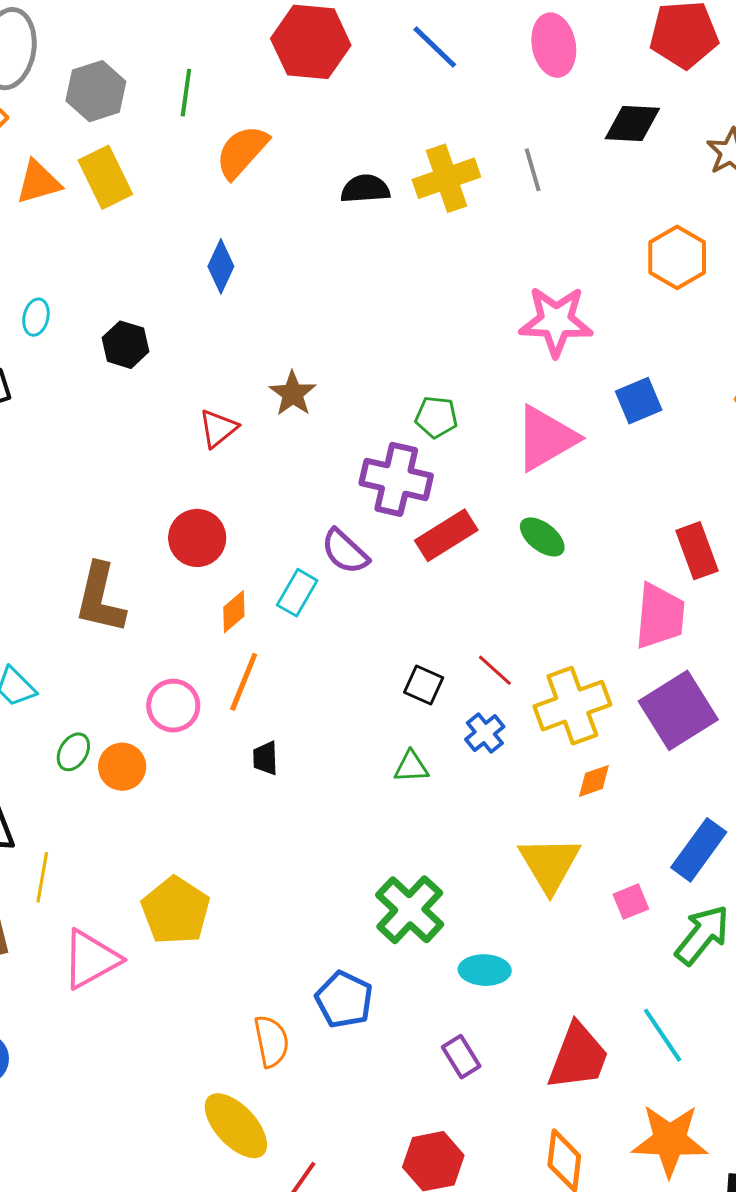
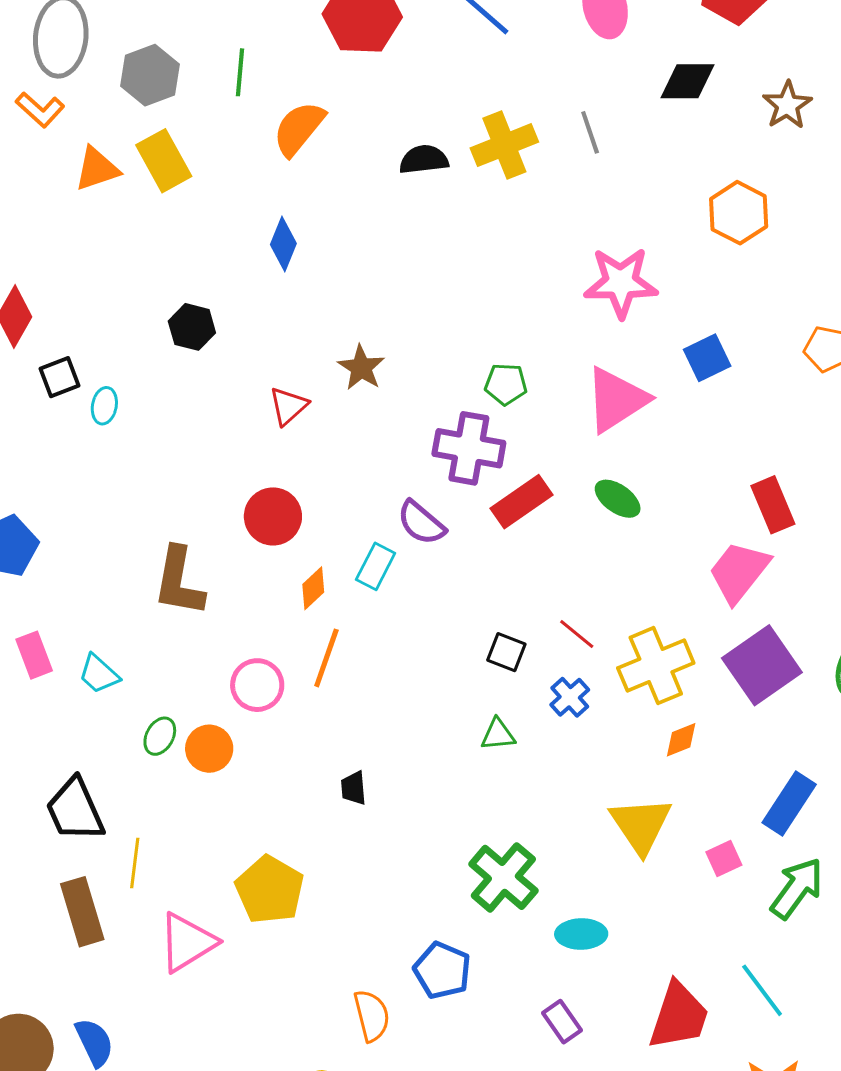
cyan ellipse: (36, 317) -> (104, 406), moved
pink trapezoid: (660, 616) -> (739, 572), turned -144
black trapezoid: (265, 758) -> (354, 788), moved

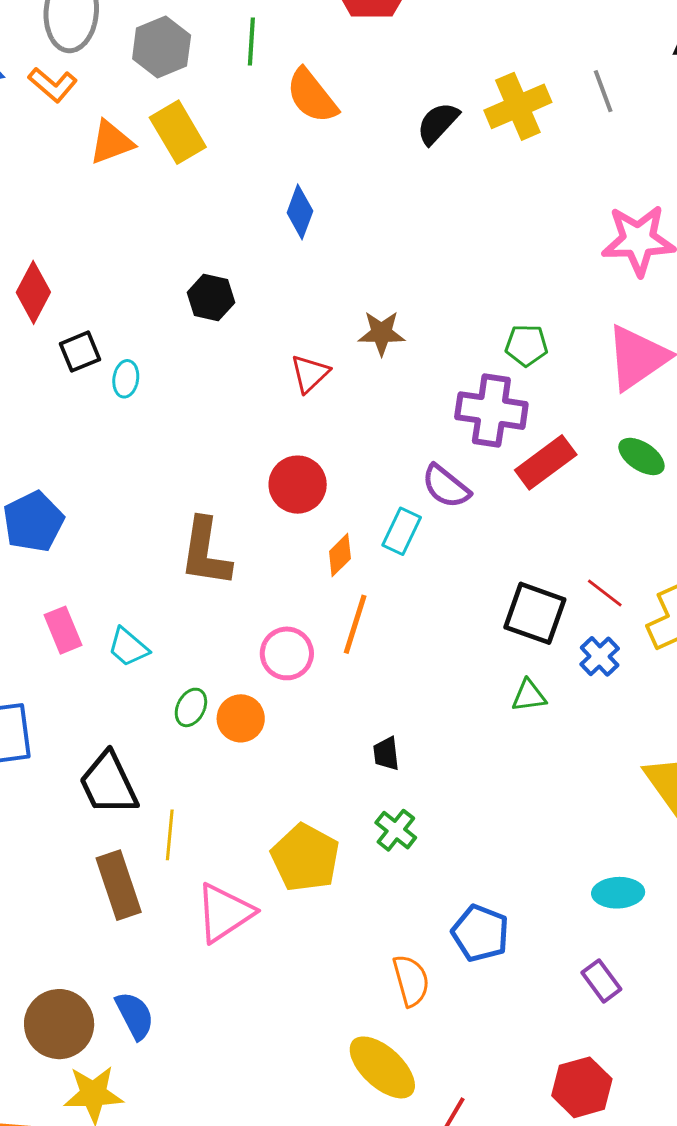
orange semicircle: (299, 128) -> (312, 96), turned -76
black semicircle: (424, 160) -> (438, 123), turned -39
brown star: (361, 368) -> (381, 333), turned -30
black square: (506, 652) -> (535, 613), size x1.6
green cross: (503, 877) -> (396, 830), moved, size x0.6

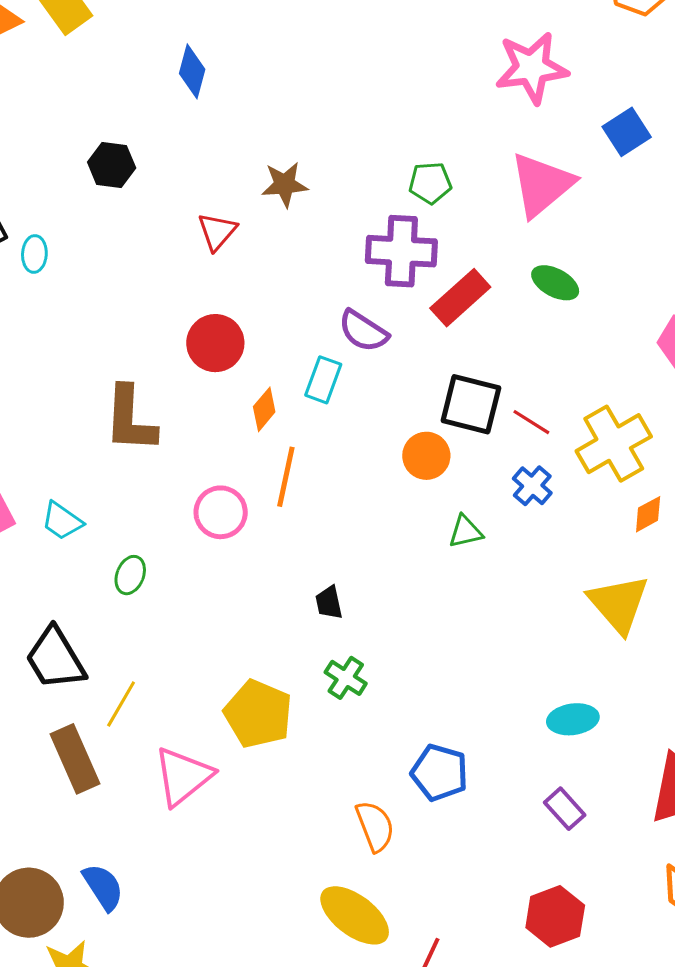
black square: (535, 613) -> (471, 404), moved
orange circle: (241, 718) -> (426, 456), moved
yellow line: (170, 835) -> (121, 704), turned 30

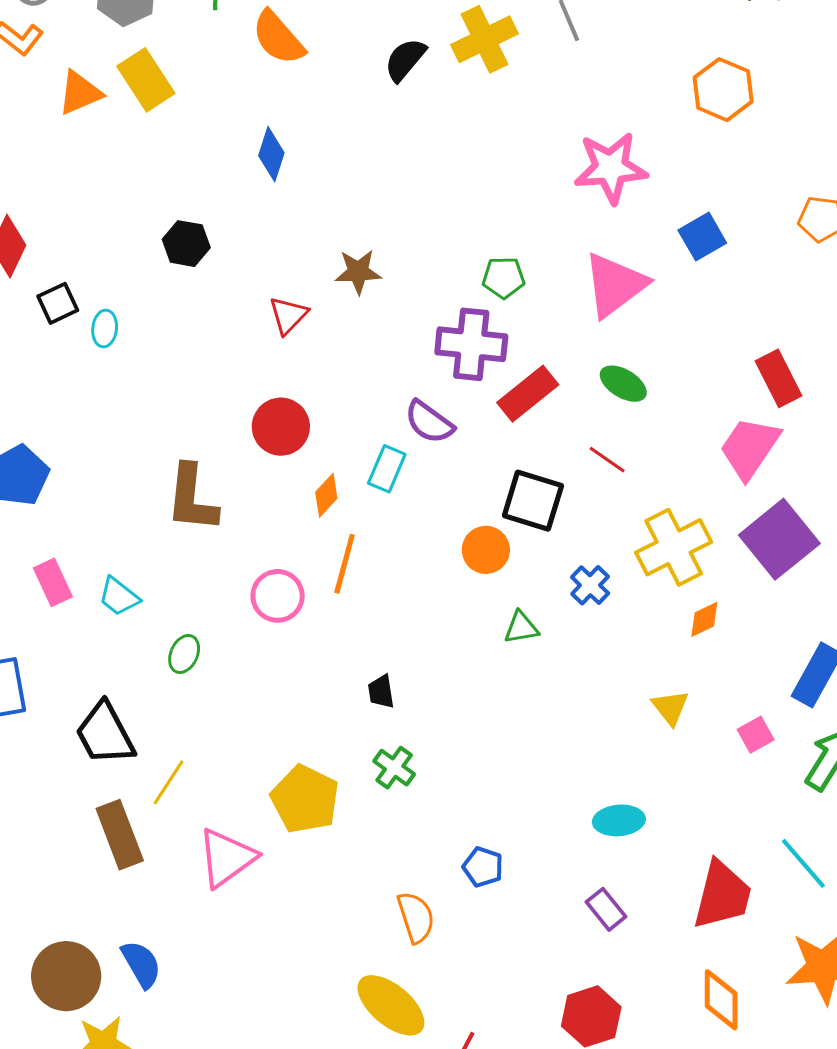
red line: (531, 422) -> (607, 460), moved
yellow triangle: (619, 604) -> (670, 707), size x0.6
blue pentagon: (440, 773) -> (483, 867), size x0.7

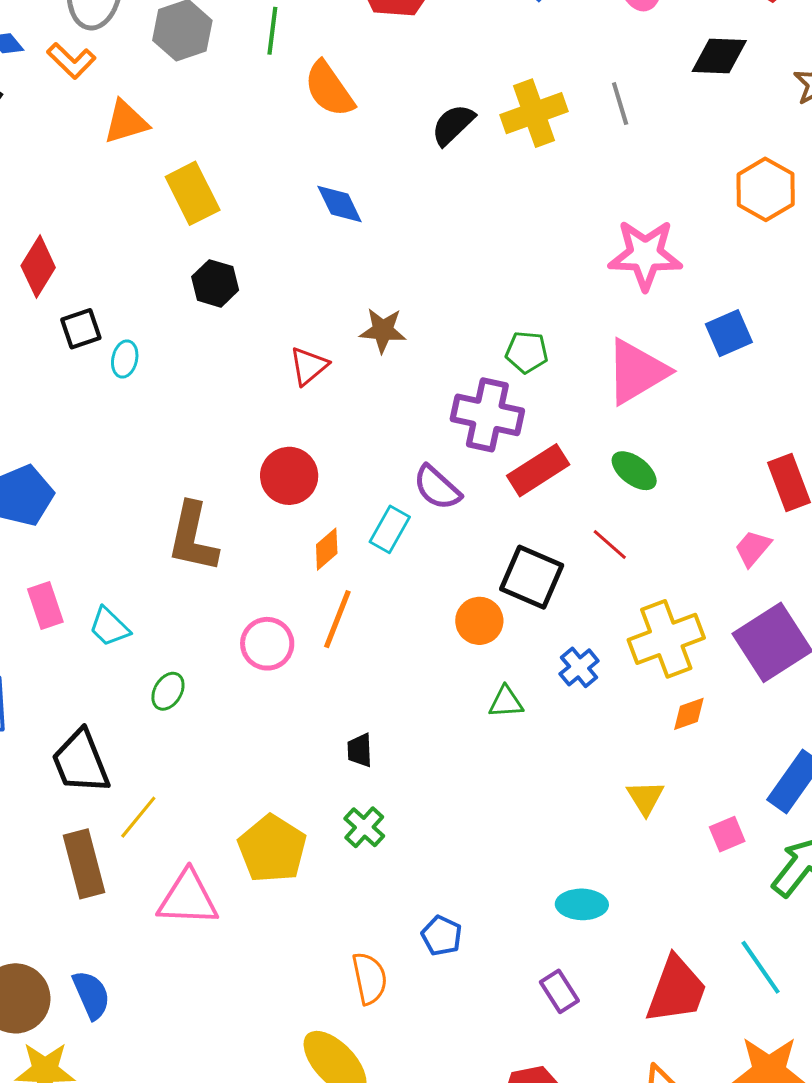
yellow rectangle: (146, 80) -> (193, 193), moved
blue diamond: (271, 154) -> (340, 204), moved, turned -50
pink trapezoid: (750, 448) -> (753, 548), size x0.6
pink triangle: (227, 858) -> (188, 898), turned 32

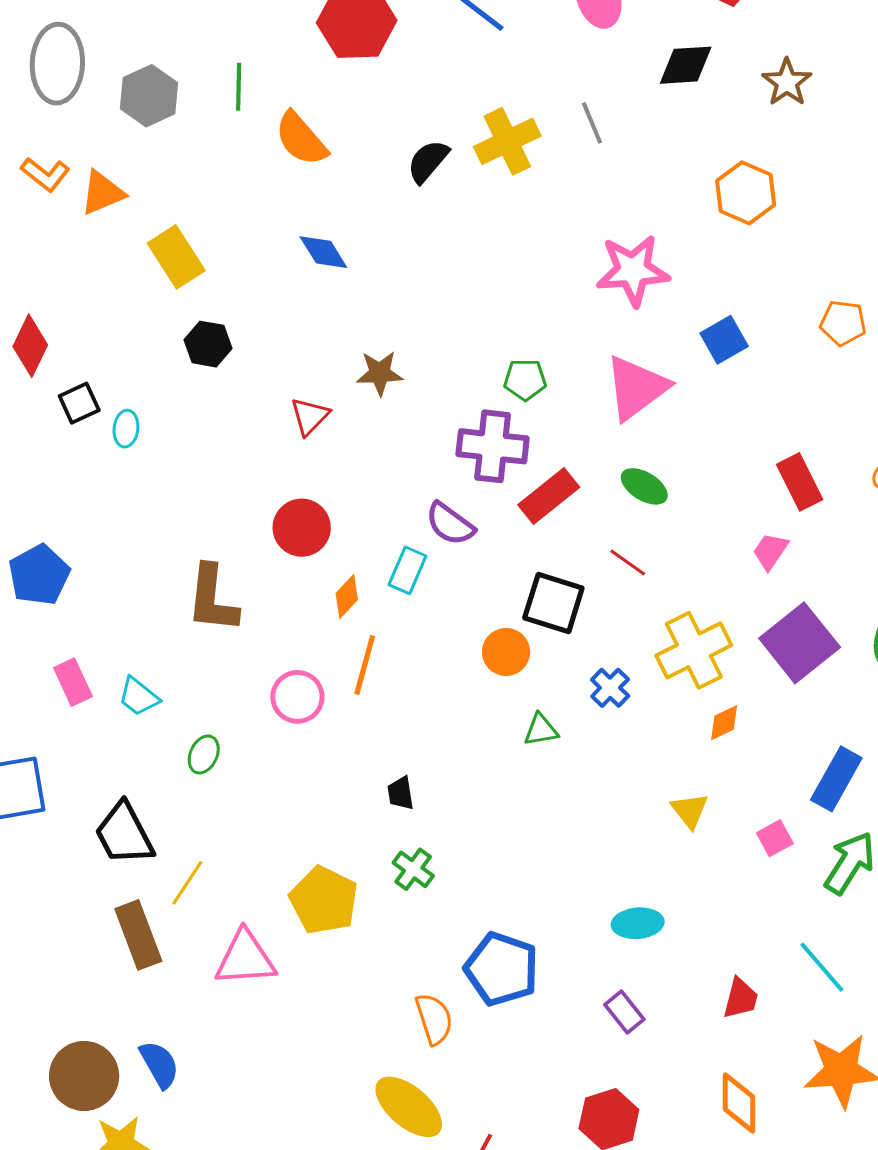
orange L-shape: (71, 61) -> (45, 174), moved
blue pentagon: (442, 936) -> (501, 969), size x1.8
red trapezoid: (676, 990) -> (741, 998), size x0.6

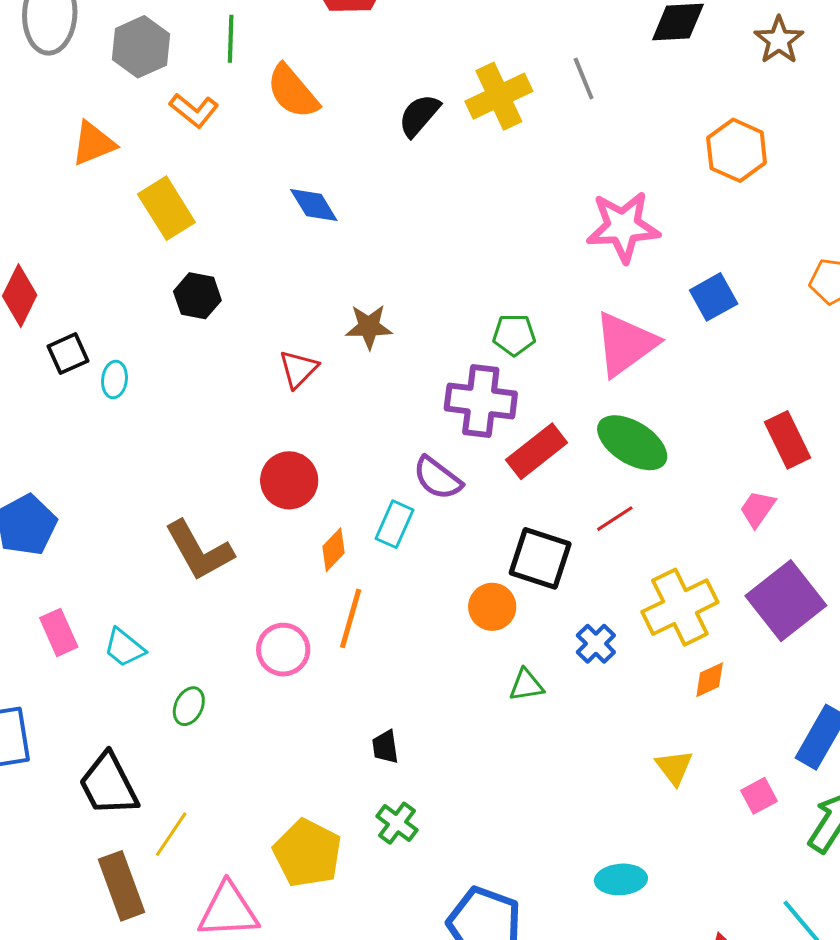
orange L-shape: (45, 174) -> (194, 110), moved
green ellipse: (644, 486) -> (632, 443), size x1.5
red line: (628, 562) -> (615, 519), turned -69
brown L-shape: (212, 599) -> (199, 551), turned -36

